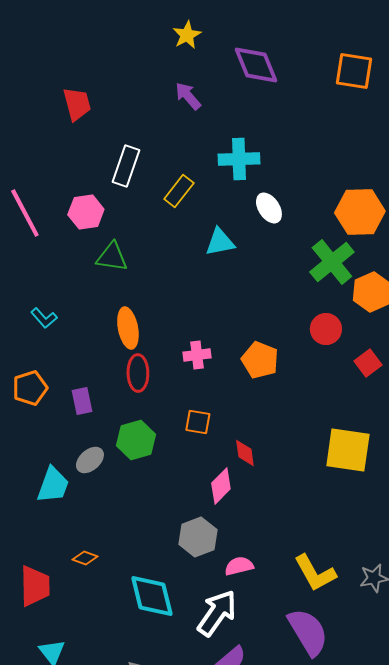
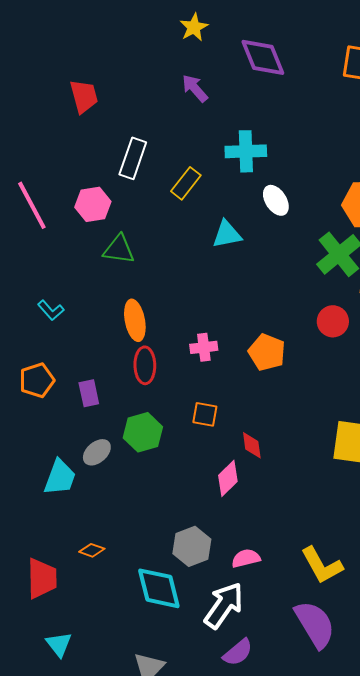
gray hexagon: (198, 537) -> (192, 546), moved

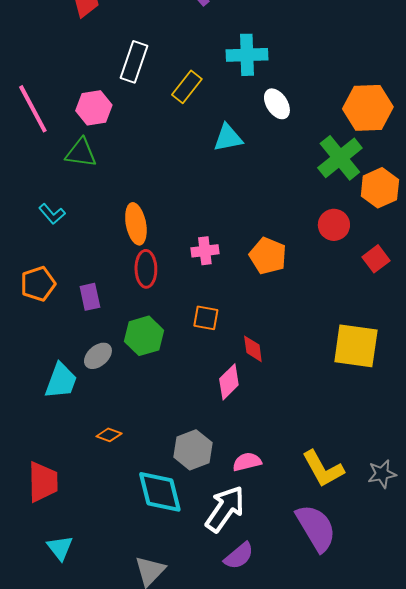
green triangle: (119, 249) -> (81, 153), moved
orange diamond: (92, 550) -> (109, 435), moved

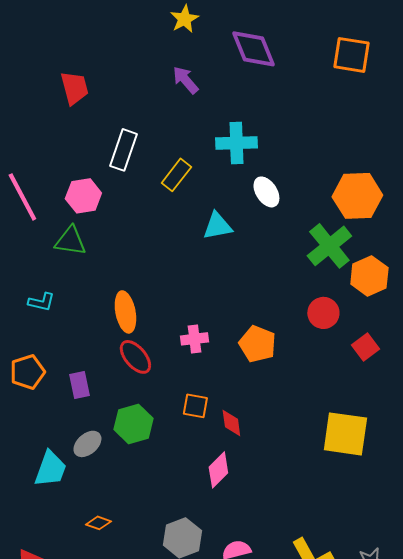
cyan L-shape: (52, 214) -> (41, 302), turned -36
red ellipse: (146, 269) -> (135, 357), turned -39
red diamond: (253, 349) -> (231, 423), moved

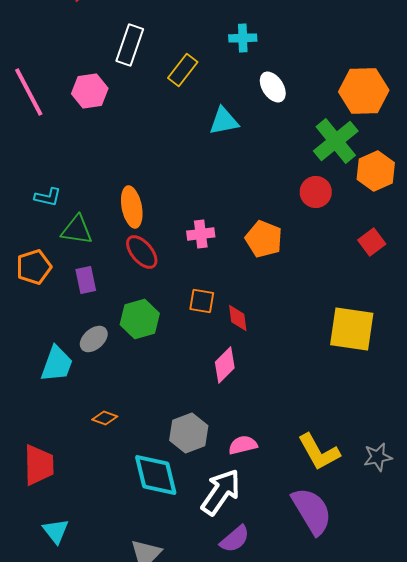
cyan cross: (236, 143) -> (243, 38), size x0.7
green triangle: (70, 241) -> (77, 230), moved
red circle: (323, 313) -> (316, 192), moved

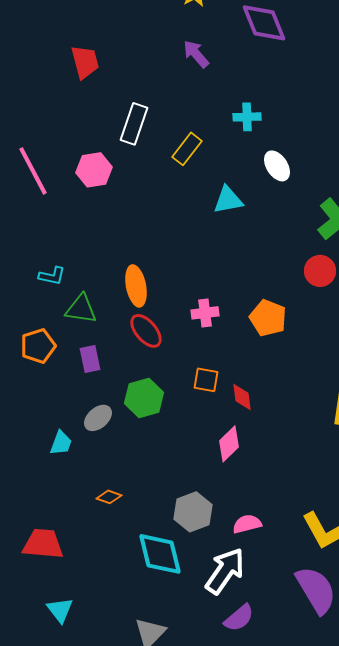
cyan trapezoid: (57, 364) -> (61, 443), size x0.7
red trapezoid: (39, 465) -> (43, 544), turned -84

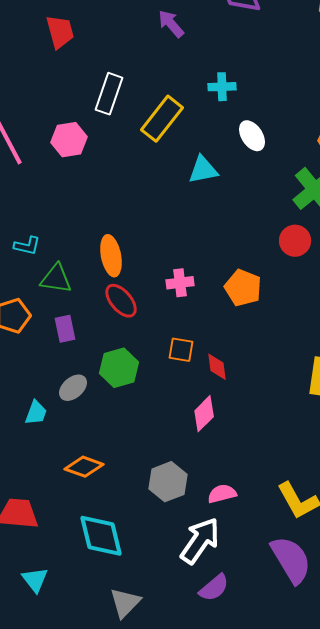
yellow rectangle: (187, 149) -> (162, 119), size x1.4
orange diamond: (109, 497) -> (84, 467), size x1.5
cyan diamond: (160, 554) -> (101, 536), moved

